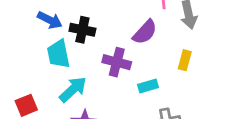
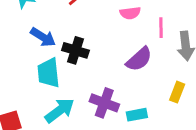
purple cross: (117, 62) -> (104, 103), moved

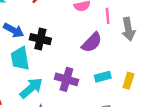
yellow rectangle: (177, 92) -> (128, 81), moved
cyan rectangle: (137, 115) -> (103, 77), moved

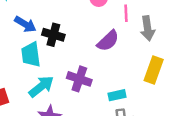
cyan rectangle: (103, 77) -> (117, 95), moved
yellow rectangle: (128, 81) -> (154, 70), moved, size x1.5

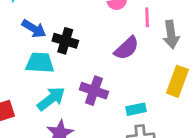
cyan trapezoid: (31, 55) -> (40, 63), turned 100

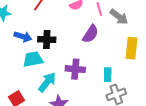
gray arrow: (171, 35) -> (119, 17), turned -30
cyan rectangle: (136, 109) -> (108, 75), turned -64

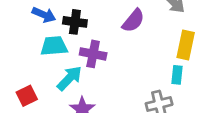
purple cross: (75, 69) -> (93, 54), moved
cyan rectangle: (108, 75) -> (177, 75), moved

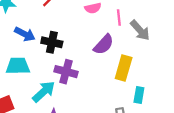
yellow rectangle: (186, 45) -> (124, 68), moved
cyan trapezoid: (54, 46) -> (18, 66), moved

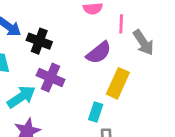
cyan rectangle: (139, 95) -> (96, 112), moved

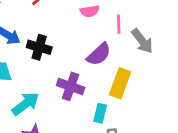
purple cross: (51, 78) -> (71, 86), moved

